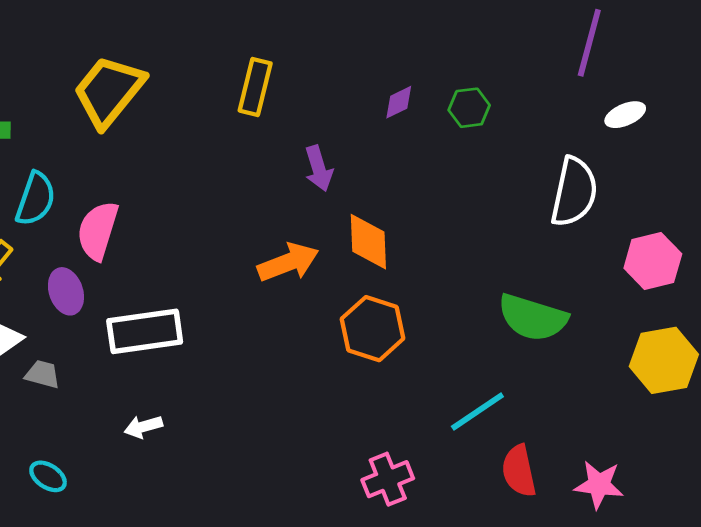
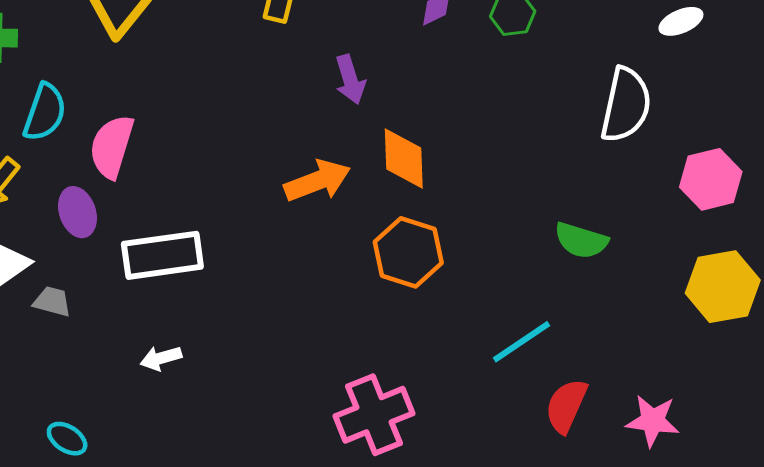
green semicircle: (533, 318) -> (581, 240), size x0.7
red semicircle: (519, 471) -> (566, 406), turned 36
cyan ellipse: (48, 476) -> (67, 439), moved
pink cross: (388, 479) -> (374, 415), moved, size x1.4

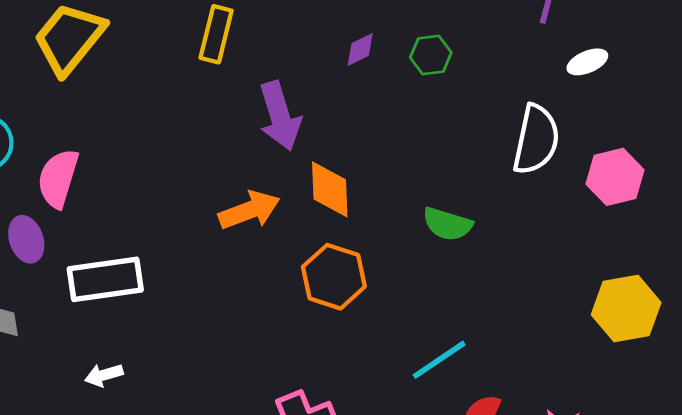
purple arrow: (350, 79) -> (280, 116), size x1.5
pink hexagon: (711, 179) -> (615, 177), moved
green semicircle: (581, 240) -> (447, 224), moved

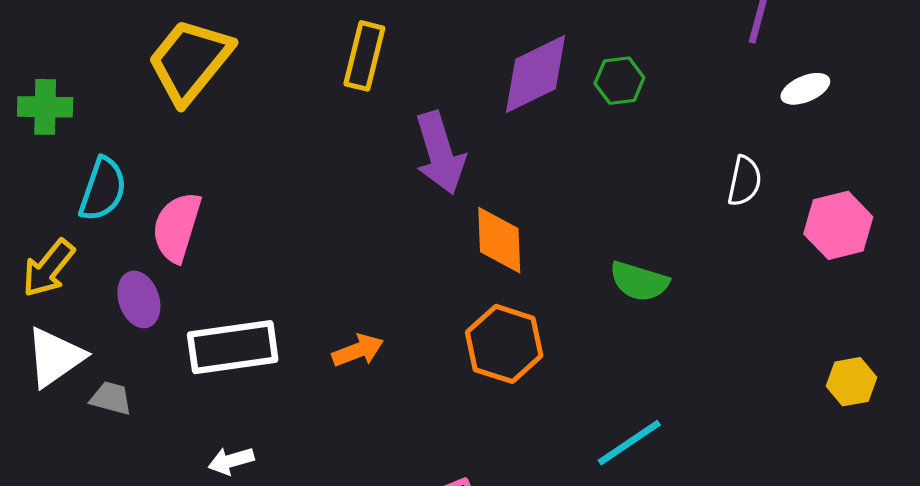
purple diamond: (360, 49) -> (535, 74), size x2.0
white semicircle: (536, 140) -> (744, 181), size x0.6
orange arrow: (249, 210) -> (358, 350), moved, size x0.7
yellow hexagon: (626, 309) -> (851, 382), size x0.6

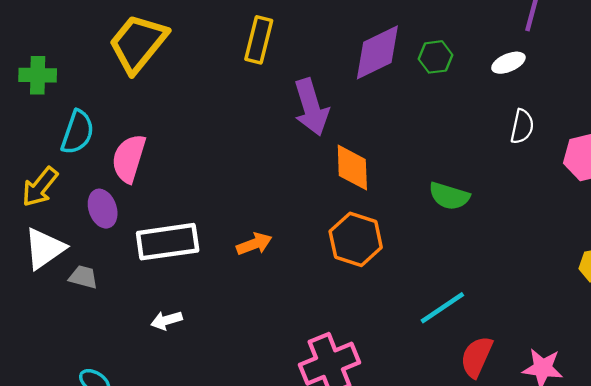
white ellipse: (805, 89) -> (508, 63), moved

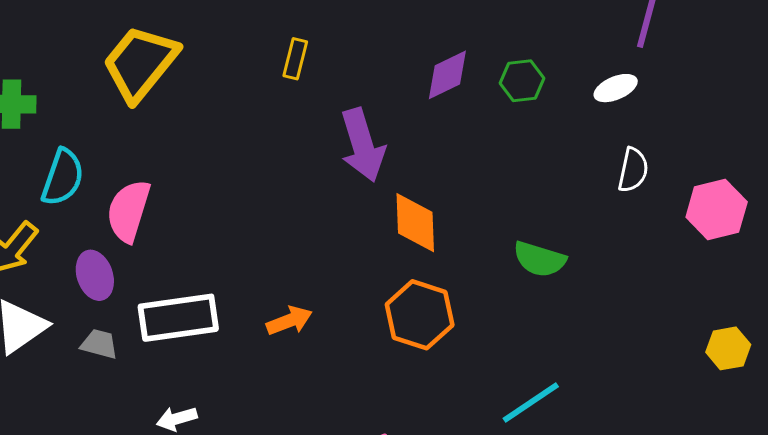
yellow rectangle: (259, 40) -> (295, 59), size x0.7
purple diamond: (377, 52) -> (447, 75), size x0.7
gray trapezoid: (83, 277) -> (99, 344), moved

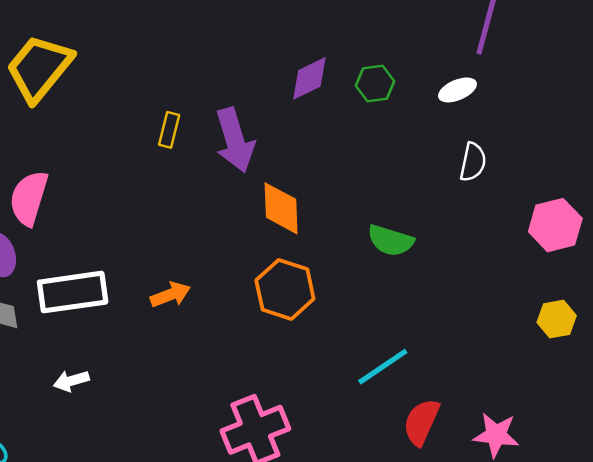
yellow rectangle: (295, 59) -> (169, 130), moved
pink hexagon: (717, 209) -> (555, 225), moved

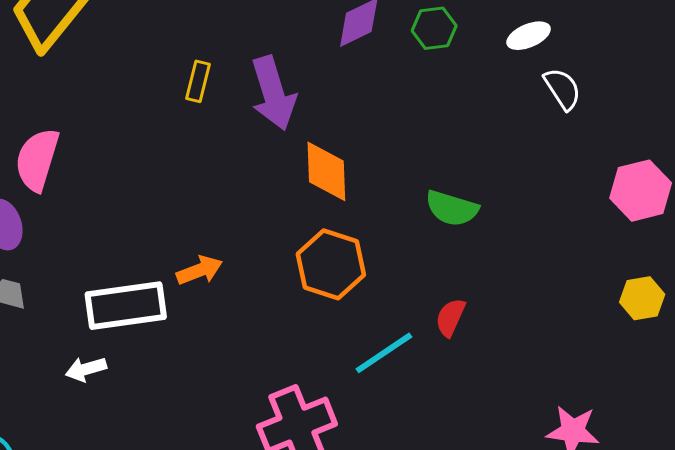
white semicircle: (473, 162) -> (562, 89), moved, turned -45
white rectangle: (73, 292) -> (126, 306), moved
cyan line: (383, 367) -> (384, 353), moved
red semicircle: (421, 422) -> (450, 317), moved, size x0.7

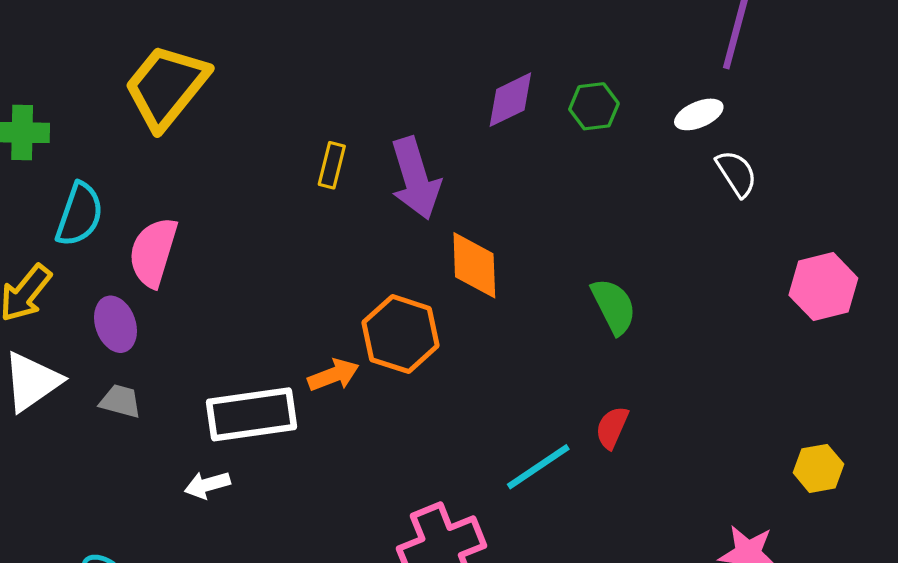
green semicircle: (452, 208) -> (614, 306), turned -134
orange hexagon: (331, 264) -> (401, 334), moved
yellow hexagon: (642, 298) -> (818, 468), moved

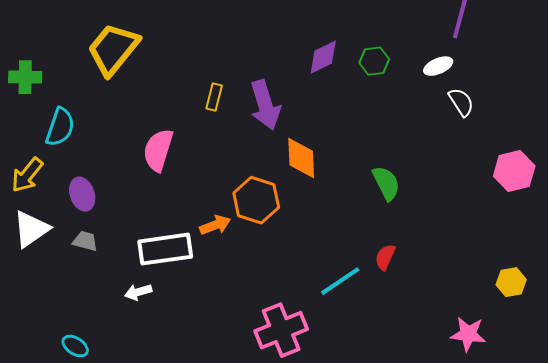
pink semicircle: (153, 252) -> (158, 150), moved

